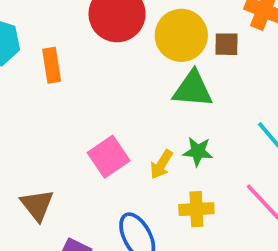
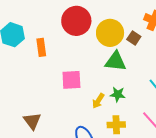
brown square: (227, 44) -> (134, 38), turned 32
pink square: (109, 157) -> (71, 80), moved, turned 30

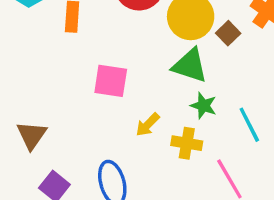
green star: (118, 94) -> (203, 106), moved
yellow cross: (116, 125) -> (187, 143), moved

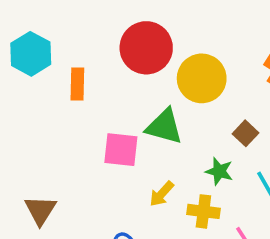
brown square: (228, 33) -> (246, 133), moved
green triangle: (190, 66) -> (164, 127), moved

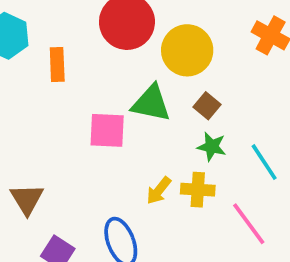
brown square: (246, 133) -> (207, 106), moved
yellow arrow: (162, 194) -> (159, 191), moved

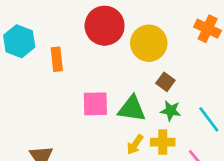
green triangle: (151, 103) -> (132, 109), moved

